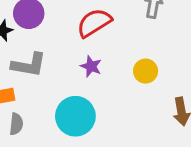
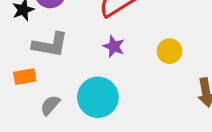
gray semicircle: (16, 124) -> (50, 105), moved, turned -145

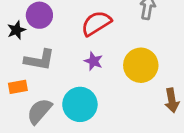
yellow circle: (169, 51) -> (141, 65), size x1.6
gray semicircle: (50, 105) -> (39, 111), size x1.5

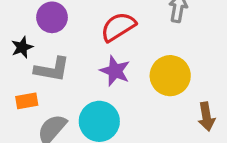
black star: (16, 30) -> (22, 47), moved
purple star: (93, 61) -> (115, 71), size x1.4

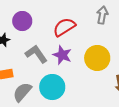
gray L-shape: (52, 69) -> (36, 54), moved, turned -135

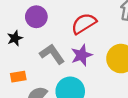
purple star: (62, 55) -> (82, 55), turned 30

